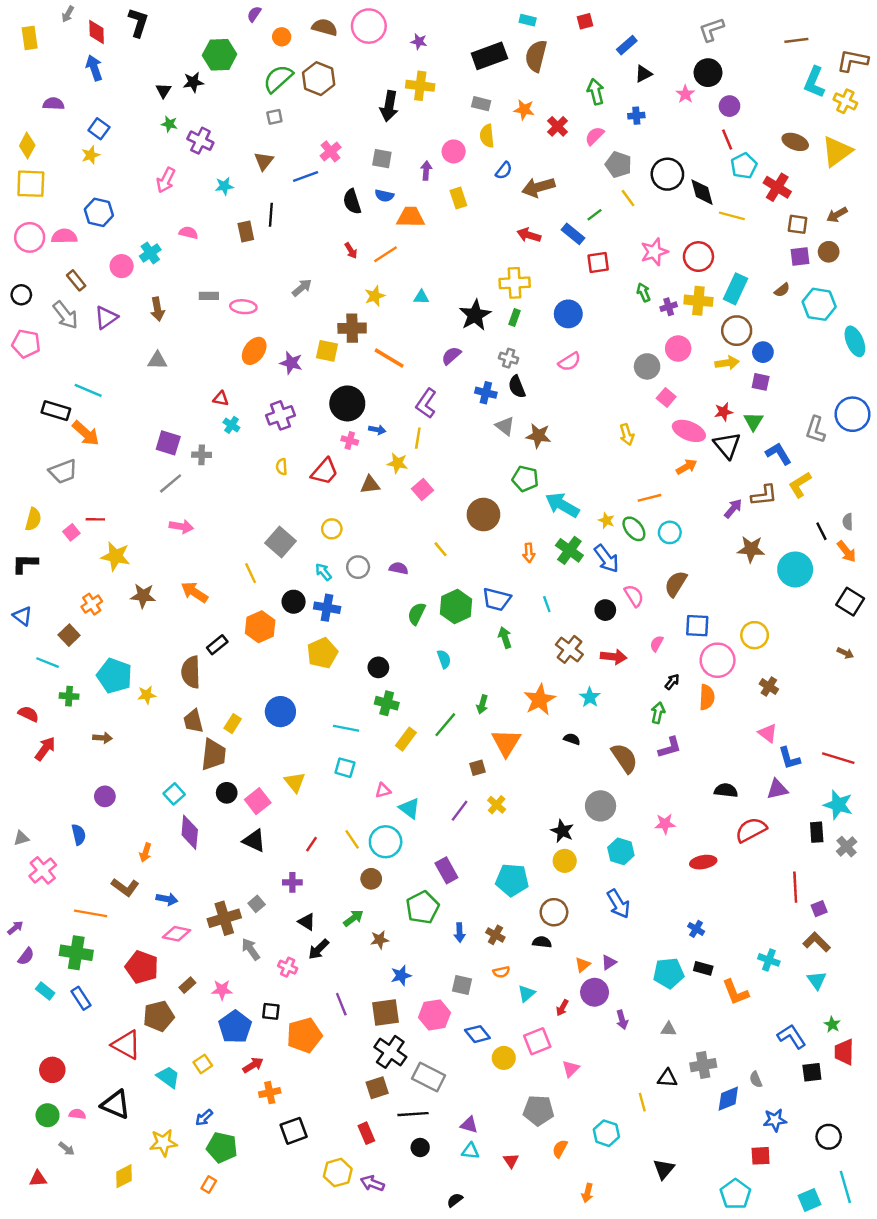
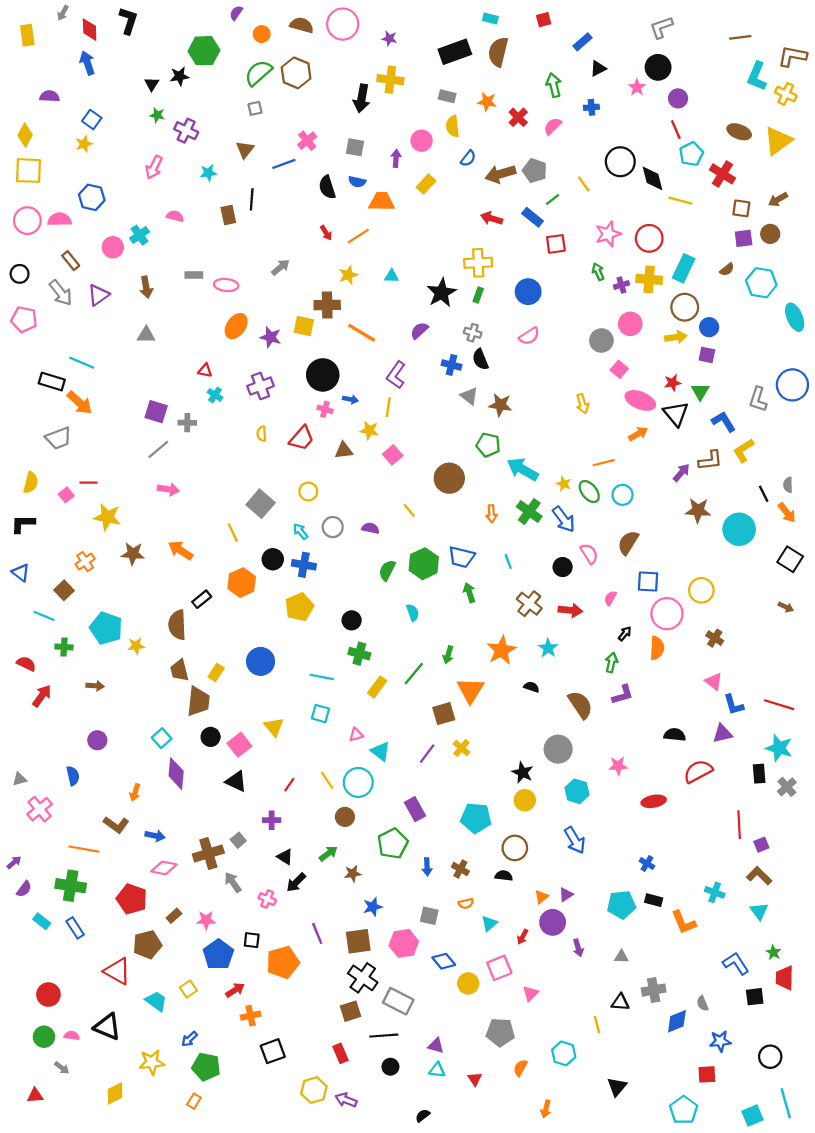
gray pentagon: (618, 165) -> (535, 171), moved
yellow rectangle: (458, 198) -> (426, 184), turned 60
brown square: (477, 768) -> (444, 714), size x1.5

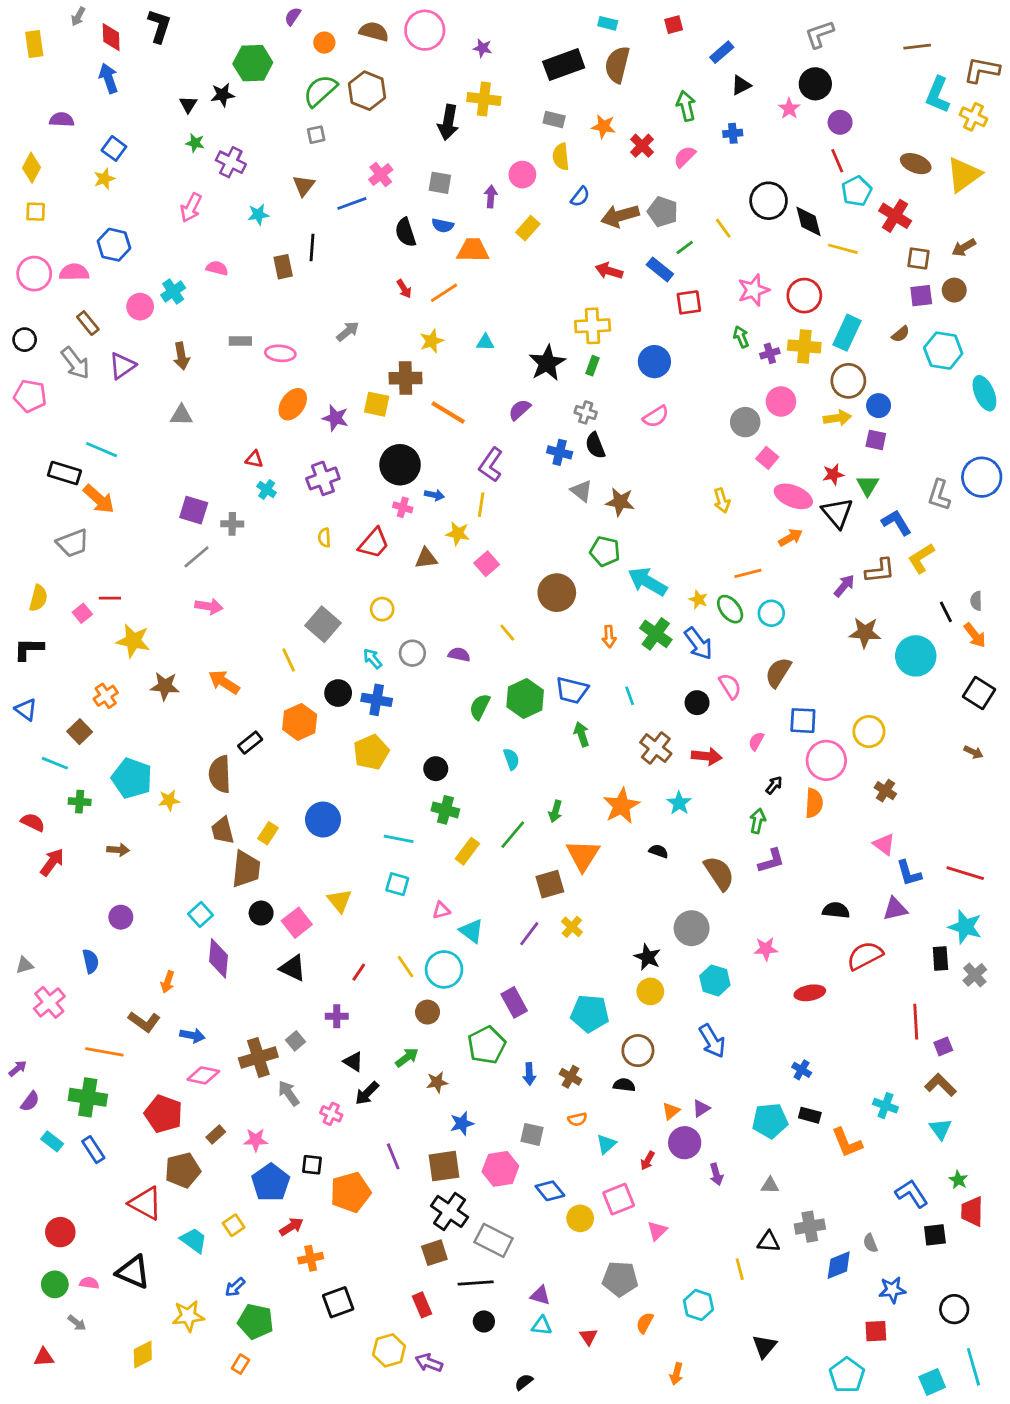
yellow square: (28, 171) -> (36, 212), size x0.6

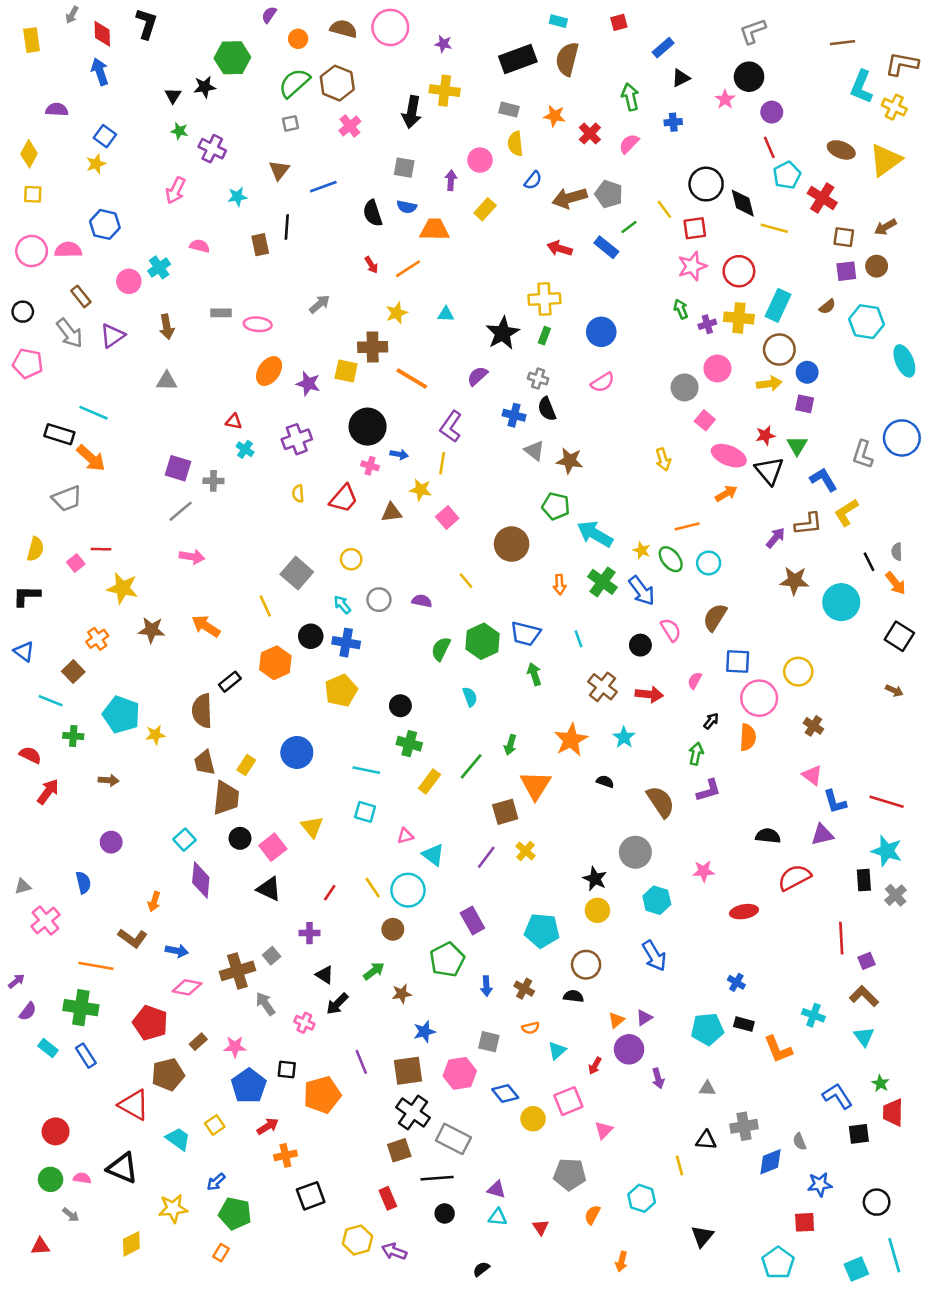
pink cross: (381, 175) -> (350, 126), moved
red square: (689, 302) -> (695, 228), moved

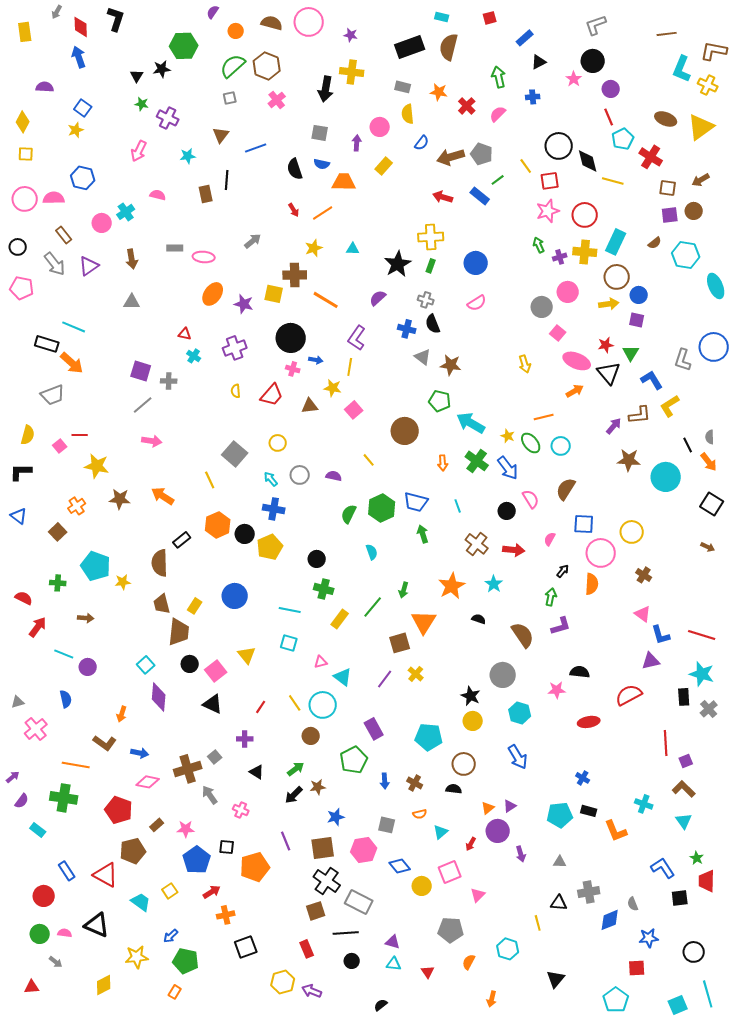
black circle: (311, 636) -> (245, 534), moved
cyan line: (51, 701) -> (64, 654), moved
black semicircle: (768, 836) -> (580, 672), moved
black arrow: (337, 1004) -> (294, 795), moved
blue rectangle: (86, 1056) -> (67, 871), moved

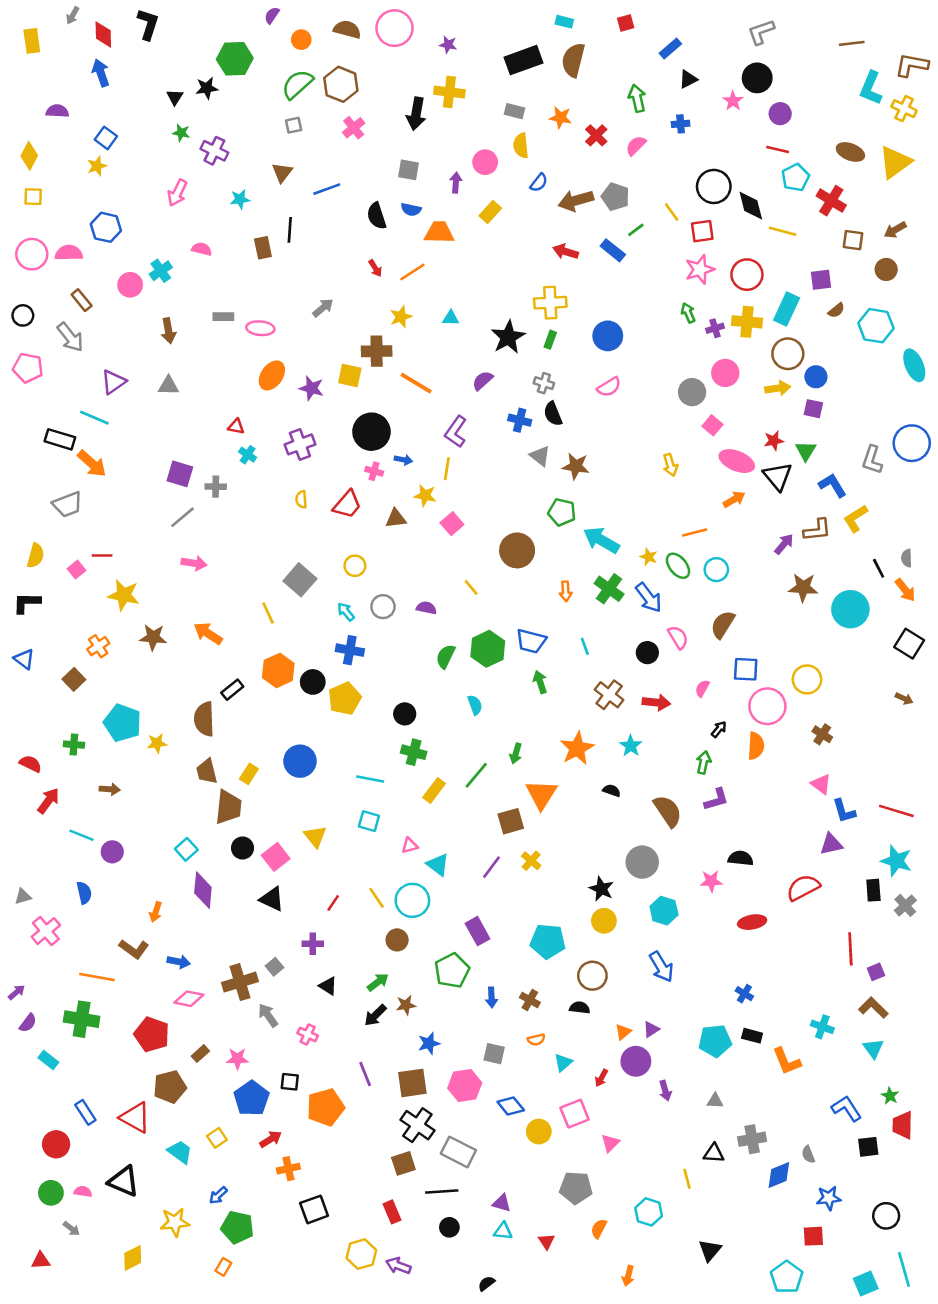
red line: (609, 117) -> (778, 149), turned -54
purple square: (670, 215) -> (821, 280), moved
purple triangle: (89, 266) -> (114, 382), moved

